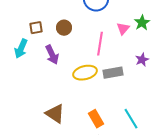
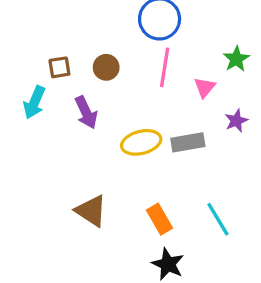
pink triangle: (123, 29) -> (205, 87), moved
pink line: (100, 44) -> (165, 67), moved

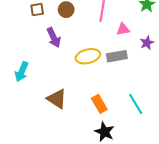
pink triangle: (205, 87) -> (123, 29), moved, turned 40
cyan arrow: (34, 102) -> (22, 72), moved

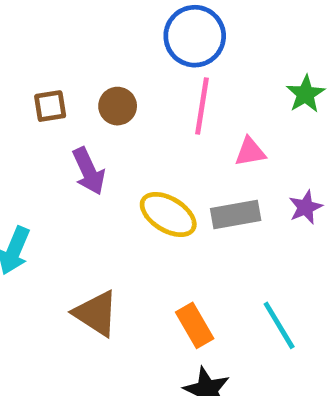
purple star: (147, 43) -> (306, 207), moved
yellow ellipse: (88, 56) -> (168, 214), turned 45

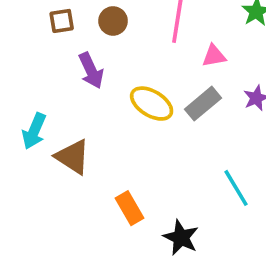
gray rectangle: (236, 214) -> (203, 104), turned -30
brown triangle: (96, 313) -> (73, 157), moved
orange rectangle: (195, 325) -> (130, 208), moved

